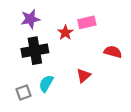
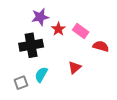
purple star: (30, 19) -> (40, 17), moved
pink rectangle: (87, 22) -> (81, 31), moved, turned 49

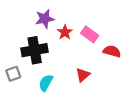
gray square: (21, 83) -> (13, 74), moved

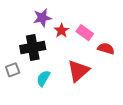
red triangle: (83, 75) -> (78, 71), size x1.6

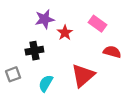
pink rectangle: (85, 33) -> (98, 24), moved
black cross: (33, 47) -> (34, 51), size x0.7

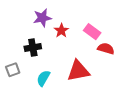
pink rectangle: (98, 24) -> (92, 32), moved
red triangle: (83, 75) -> (78, 71), turned 30

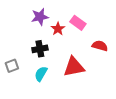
pink rectangle: (92, 32) -> (78, 23), moved
black cross: (33, 48) -> (40, 49), moved

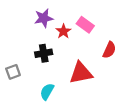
red semicircle: (100, 46) -> (109, 50), turned 98
cyan semicircle: (41, 74) -> (47, 92), moved

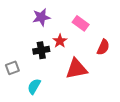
red star: (63, 31) -> (60, 41), moved
cyan semicircle: (47, 92) -> (34, 86), moved

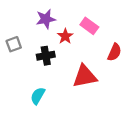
red star: (60, 41) -> (65, 36), moved
gray square: (12, 68) -> (14, 44), moved

